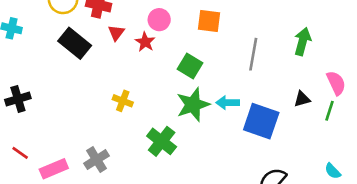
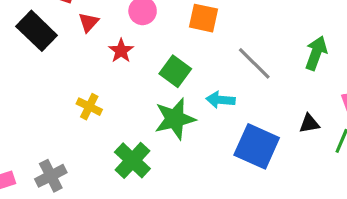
red star: (145, 42) -> (121, 51), moved
gray line: (253, 54) -> (254, 63), turned -60
cyan arrow: (228, 103) -> (220, 100), moved

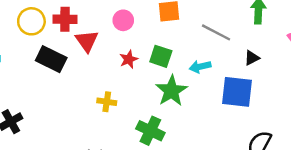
red triangle: (89, 22) -> (87, 41), size x1.5
red star: (121, 51) -> (129, 59), moved, turned 30
black triangle: (309, 124) -> (252, 58), moved

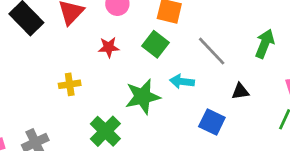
green square: (161, 56) -> (156, 44), moved
blue square: (237, 92) -> (212, 122), size x0.7
yellow cross: (107, 102) -> (70, 84), turned -36

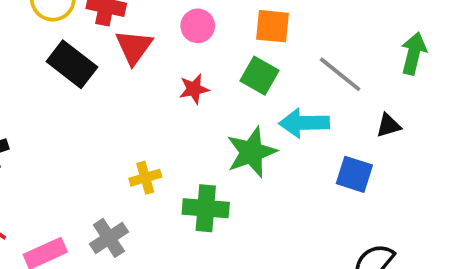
cyan arrow: (182, 81) -> (304, 123), size x1.4
yellow cross: (70, 84) -> (145, 178), moved
green cross: (105, 131) -> (206, 208), turned -32

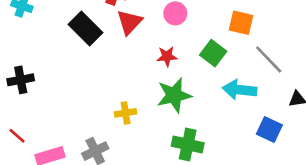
orange square: (272, 26) -> (241, 23), moved
green star: (251, 152) -> (174, 95), moved
green cross: (206, 208) -> (188, 144), moved

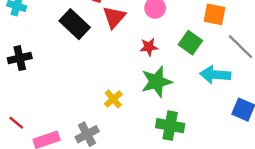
black cross: (21, 80) -> (20, 58), moved
yellow cross: (126, 113) -> (113, 99), turned -30

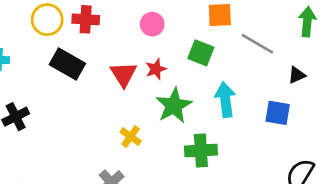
red triangle: (114, 17) -> (123, 74), moved
cyan arrow: (215, 75) -> (225, 100), moved, turned 92

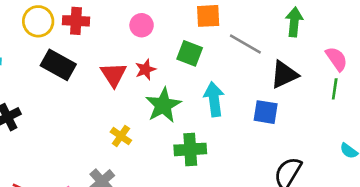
black triangle: (297, 75) -> (284, 75), size x1.6

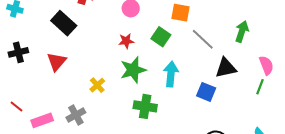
red triangle: (114, 75) -> (57, 62), moved

